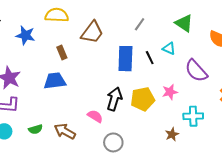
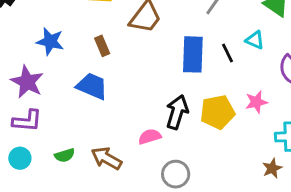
blue star: (25, 35) -> (50, 41), moved
blue trapezoid: (55, 81) -> (92, 86), turned 30
pink semicircle: (95, 116) -> (150, 137), turned -49
brown star: (172, 134) -> (272, 168), moved

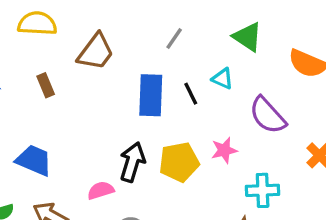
blue trapezoid: (92, 86) -> (34, 160), moved

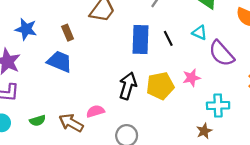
cyan triangle: (222, 79) -> (199, 33), moved
blue trapezoid: (34, 160) -> (60, 62), moved
pink semicircle: (101, 190) -> (95, 111), moved

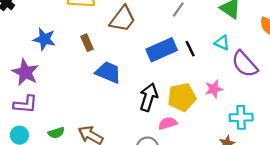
blue rectangle: (140, 40) -> (162, 50), turned 64
blue trapezoid: (60, 62) -> (108, 72), moved
pink semicircle: (95, 111) -> (168, 123), moved

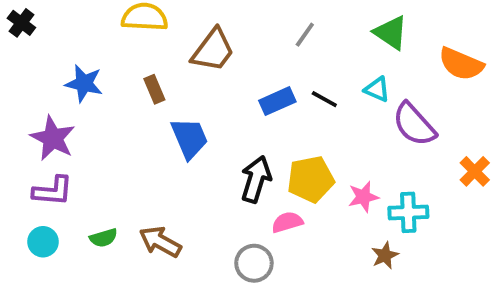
black line: (190, 49) -> (324, 99), turned -35
blue rectangle: (162, 50) -> (277, 101), size x0.7
blue trapezoid: (108, 72) -> (190, 138), turned 44
pink star: (214, 89) -> (363, 197), moved

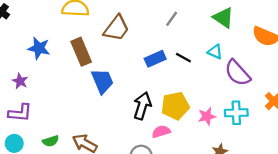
brown rectangle: (154, 89) -> (81, 52), size x1.6
purple star: (53, 138) -> (20, 81), size x0.6
cyan cross: (408, 212) -> (236, 113), moved

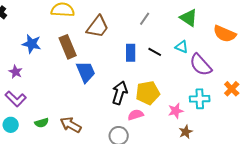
blue rectangle: (155, 59) -> (131, 53), turned -66
purple L-shape: (20, 113) -> (16, 99), turned 40
pink star: (207, 116) -> (176, 111), moved

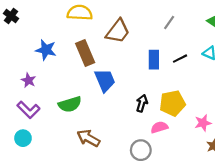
black line: (155, 52) -> (180, 59), turned -56
black arrow: (120, 93) -> (142, 103), size x0.7
green semicircle: (42, 123) -> (70, 104), moved, size x1.5

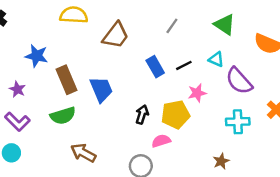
brown rectangle: (85, 53) -> (67, 80), moved
blue rectangle: (154, 60) -> (155, 67), turned -30
pink star: (203, 123) -> (197, 93), moved

